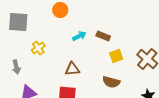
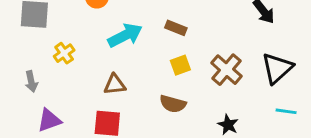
cyan arrow: (79, 36) -> (125, 35), size x1.6
brown rectangle: (103, 36) -> (176, 28), moved

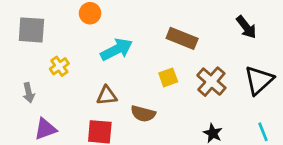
brown rectangle: (176, 28) -> (182, 38), moved, size x1.5
brown semicircle: (173, 104) -> (143, 114), moved
cyan line: (286, 111) -> (263, 132), moved, turned 60

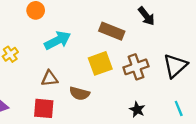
black arrow: (246, 27) -> (146, 16), moved
yellow square: (168, 77) -> (100, 63), size x1.5
brown cross: (211, 82) -> (136, 67), turned 30

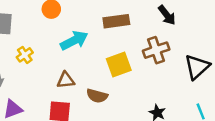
brown rectangle: (112, 31) -> (116, 21), moved, turned -30
brown cross: (136, 67) -> (156, 50), moved

